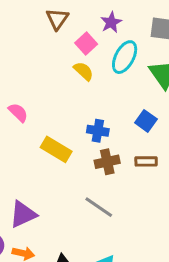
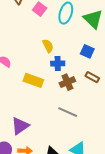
yellow semicircle: (84, 71) -> (48, 46), moved, turned 32
brown rectangle: (146, 161) -> (92, 77), turned 40

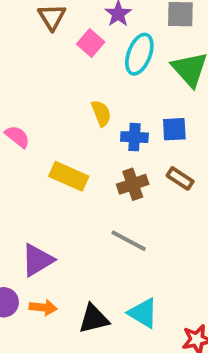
blue square: (87, 51) -> (174, 129), turned -32
blue cross: (58, 63) -> (134, 137), moved

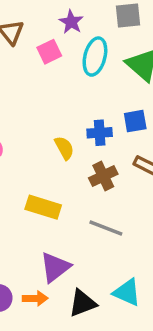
pink square: (91, 43) -> (49, 52), turned 30
yellow semicircle: (101, 113) -> (64, 148), moved
yellow rectangle: (69, 176) -> (43, 207), moved
purple triangle: (37, 260) -> (55, 267), moved

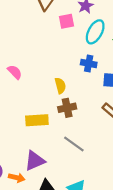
blue cross: (100, 133) -> (89, 64), moved
brown cross: (103, 176) -> (67, 108), moved
yellow rectangle: (43, 207) -> (37, 120), turned -35

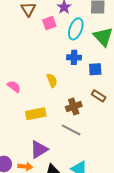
pink semicircle: (15, 72) -> (14, 87), moved
brown cross: (67, 108) -> (74, 107), moved

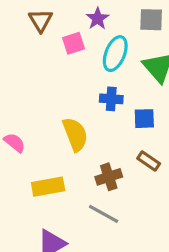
yellow semicircle: (52, 80) -> (75, 134), size x1.5

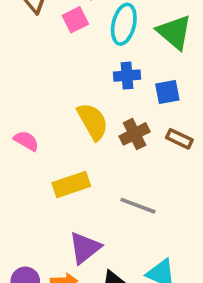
brown cross: (109, 177) -> (135, 134), moved

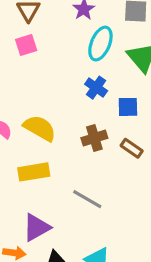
pink square: (75, 20) -> (26, 45), moved
blue cross: (127, 76) -> (96, 88), turned 30
yellow semicircle: (93, 121) -> (40, 128), moved, turned -40

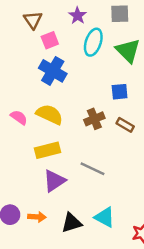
pink square: (26, 45) -> (50, 40), moved
blue cross: (96, 88) -> (53, 71), moved, size x1.5
purple triangle: (36, 227) -> (54, 181), moved

